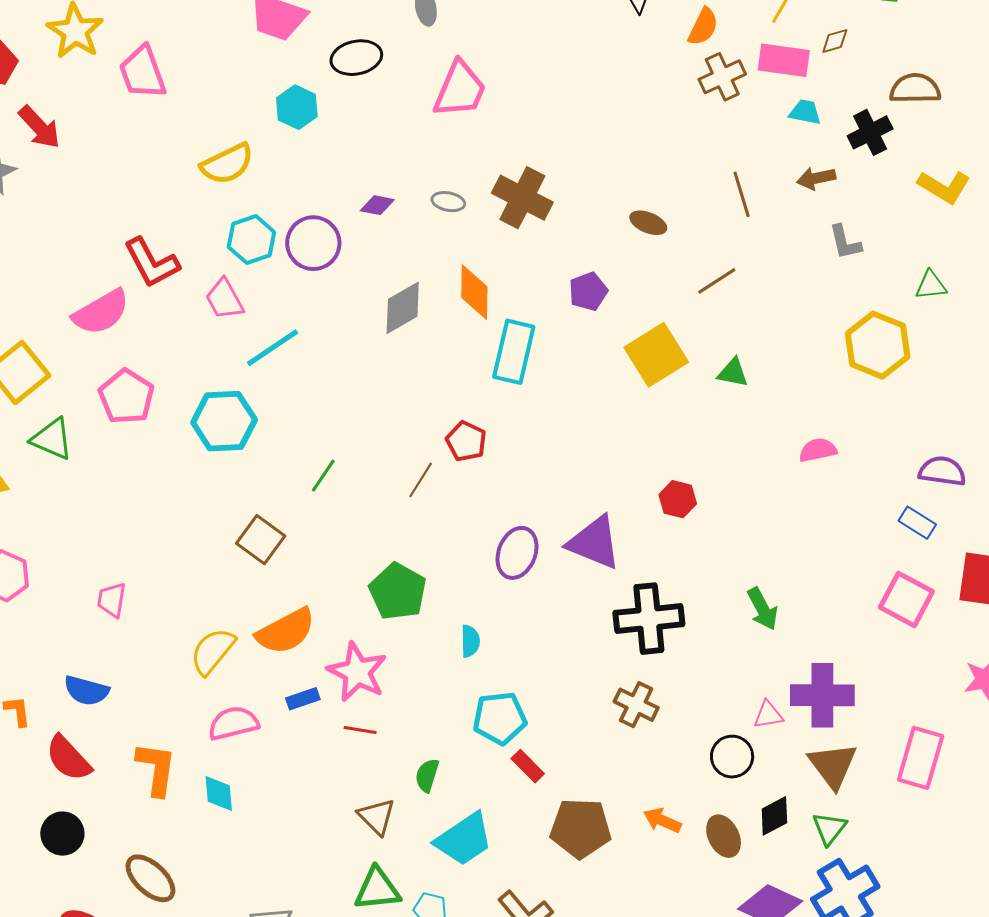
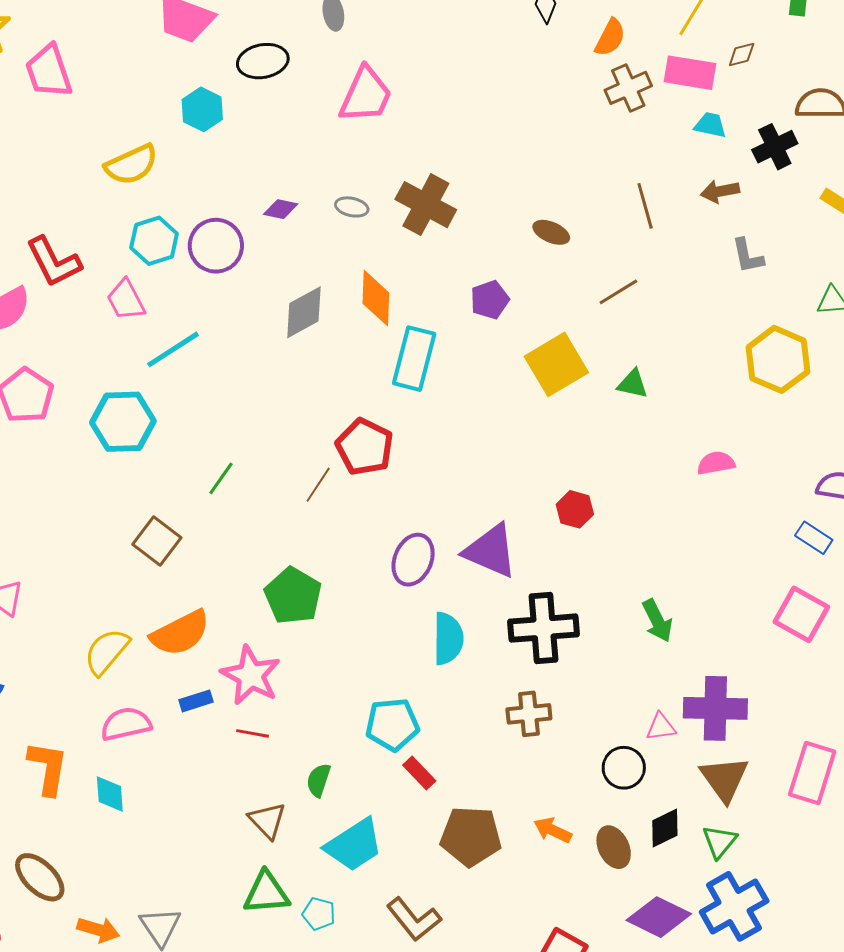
red pentagon: (466, 441) -> (365, 447), size x1.4
cyan semicircle: (470, 641) -> (448, 639), moved, size x1.6
brown cross: (636, 705) -> (529, 714), turned -33

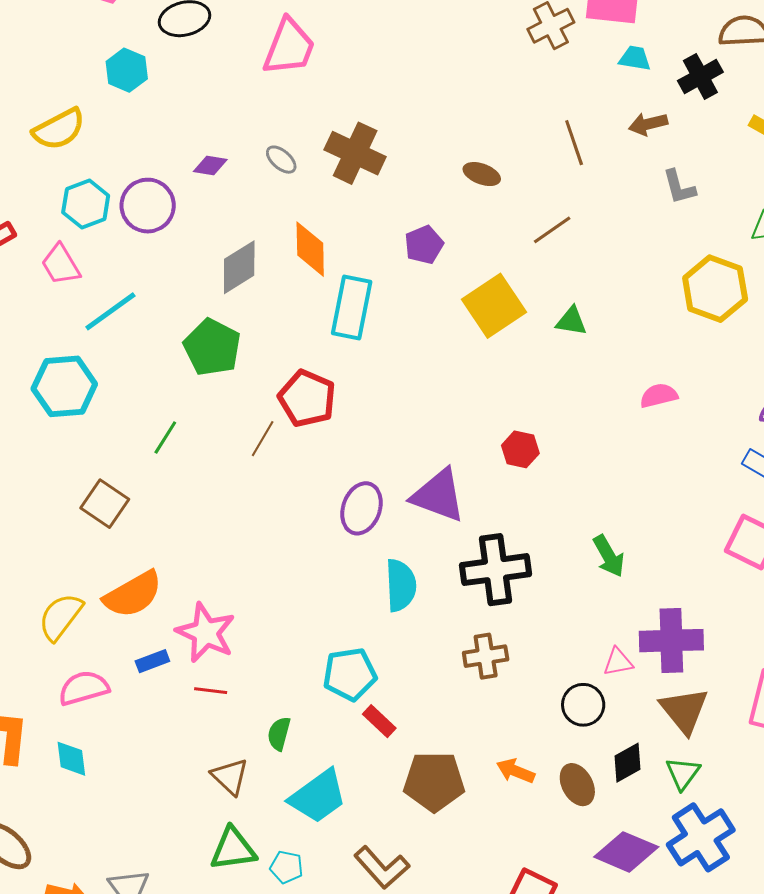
gray ellipse: (352, 207) -> (281, 160), turned 32
green pentagon: (293, 596) -> (212, 347), moved

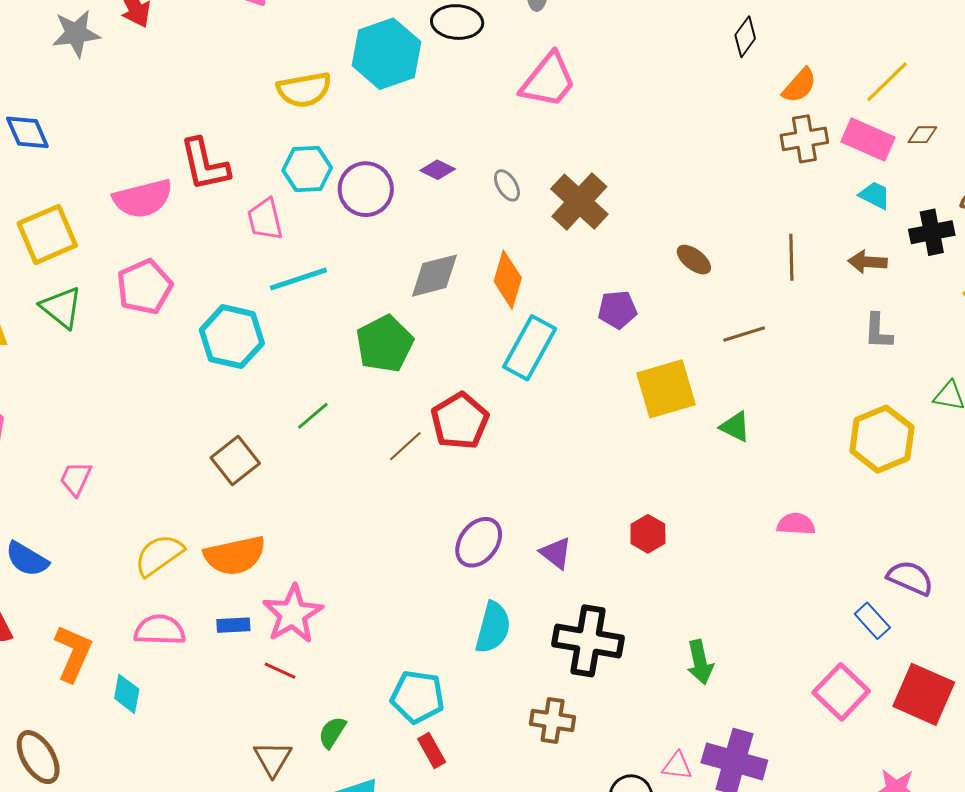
cyan hexagon: (127, 70) -> (386, 54), size x1.6
purple triangle: (438, 495) -> (556, 553), size x0.6

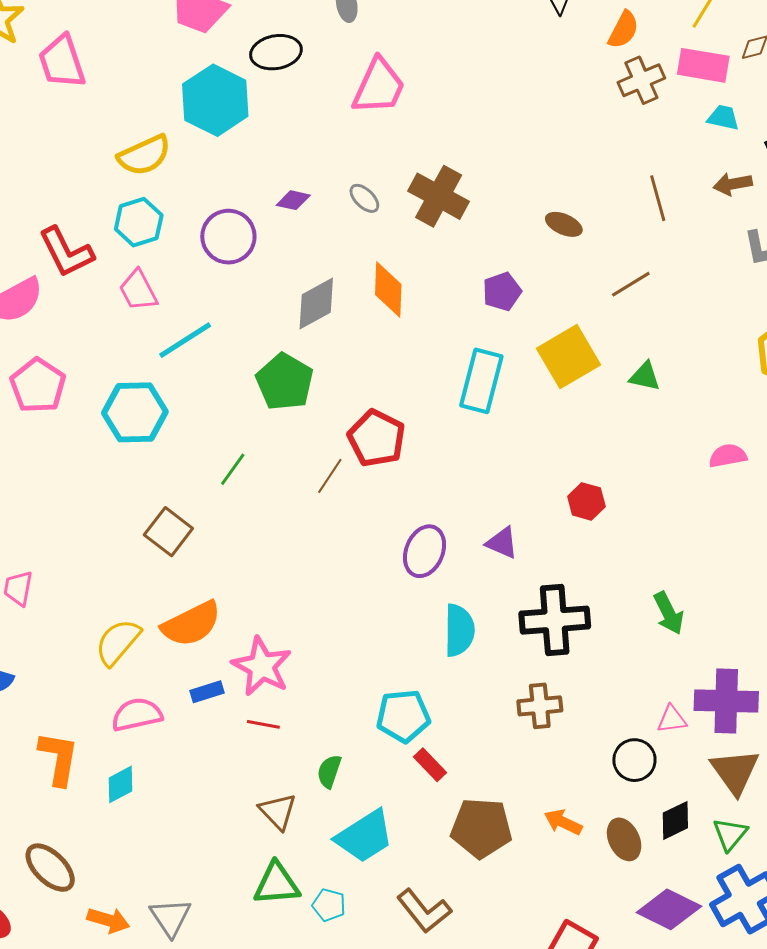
cyan hexagon: (307, 169) -> (139, 222), moved
cyan rectangle: (530, 348) -> (481, 381), moved
cyan diamond: (127, 694) -> (120, 784), turned 66

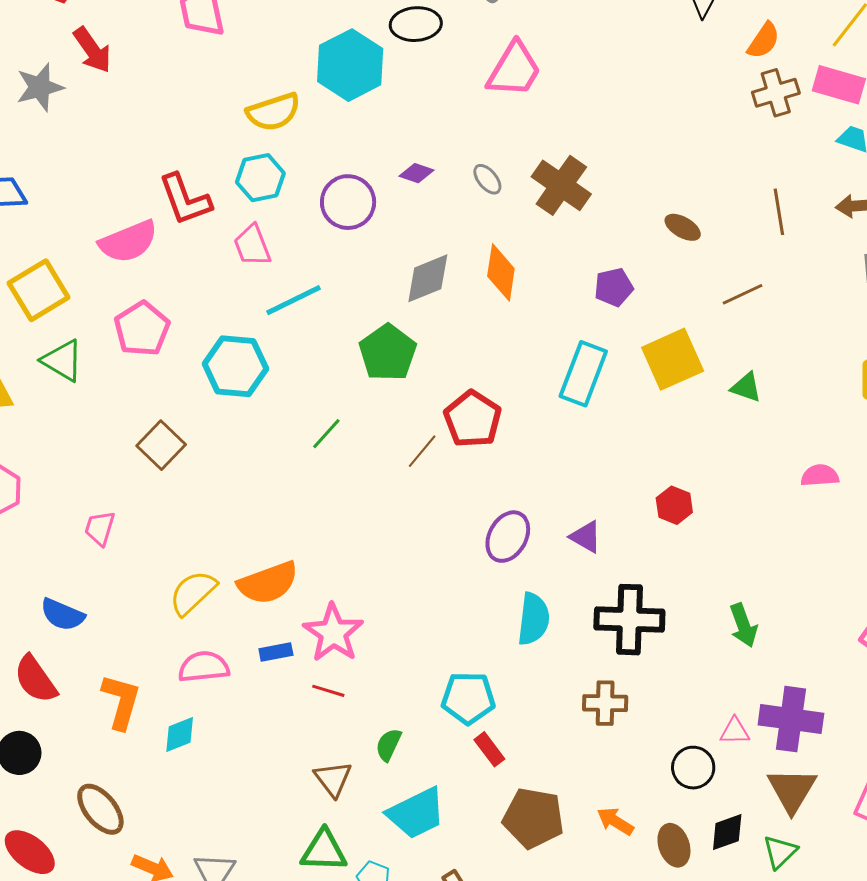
brown square: (168, 532) -> (161, 445), moved

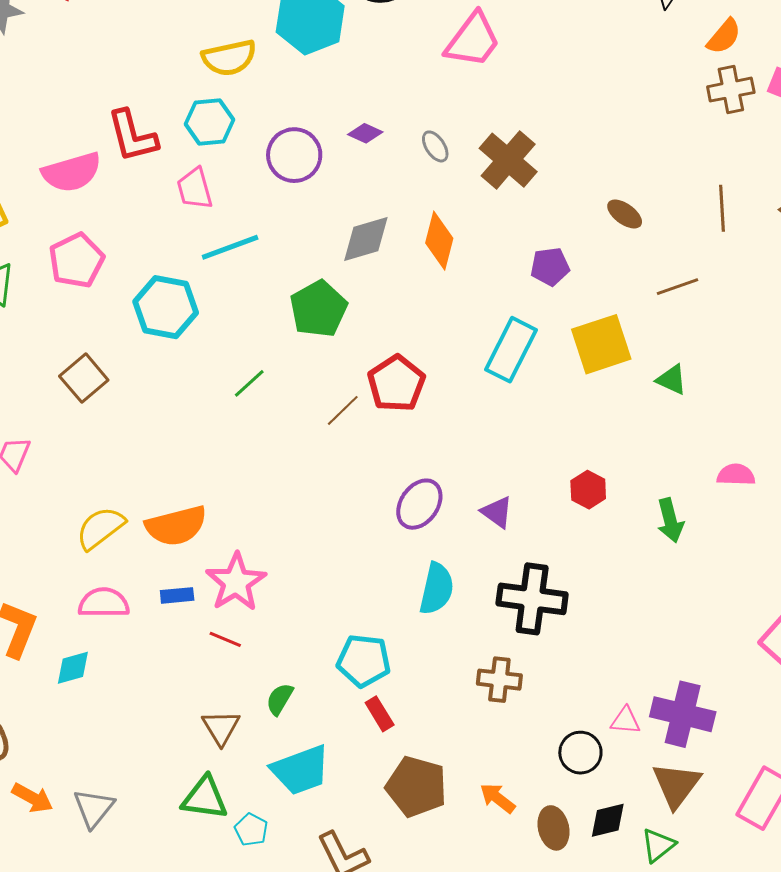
green arrow: (743, 625) -> (670, 520), moved

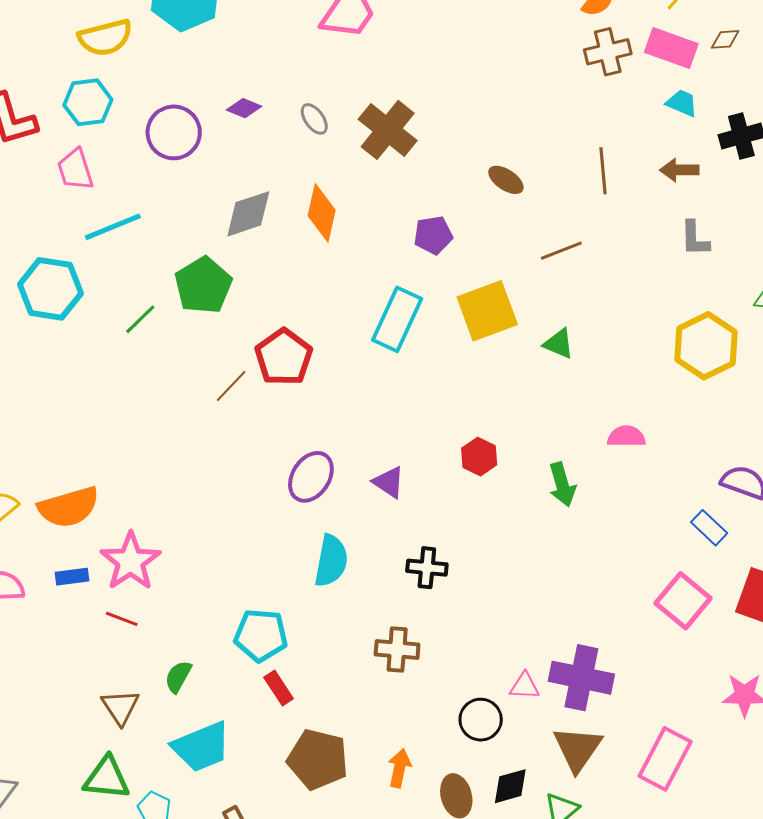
green line: (249, 383) -> (140, 319), moved
black cross: (532, 599) -> (427, 568), size x0.6
orange arrow: (498, 798) -> (399, 768), turned 66

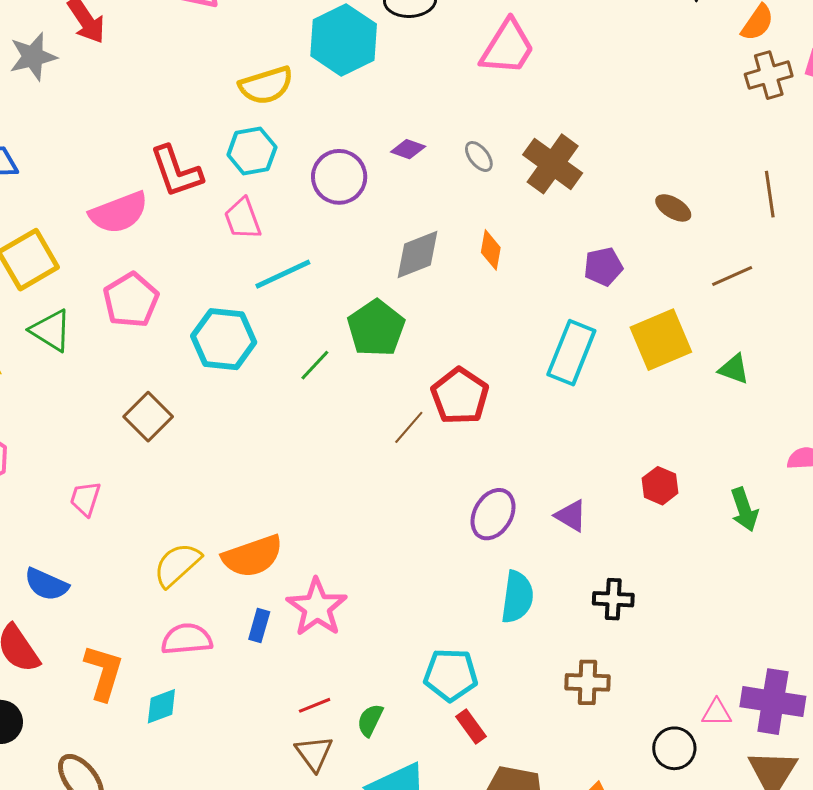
orange diamond: (322, 213) -> (491, 250), size x0.7
blue rectangle: (72, 577) -> (259, 625), turned -64
red line: (122, 619) -> (315, 705), moved, turned -40

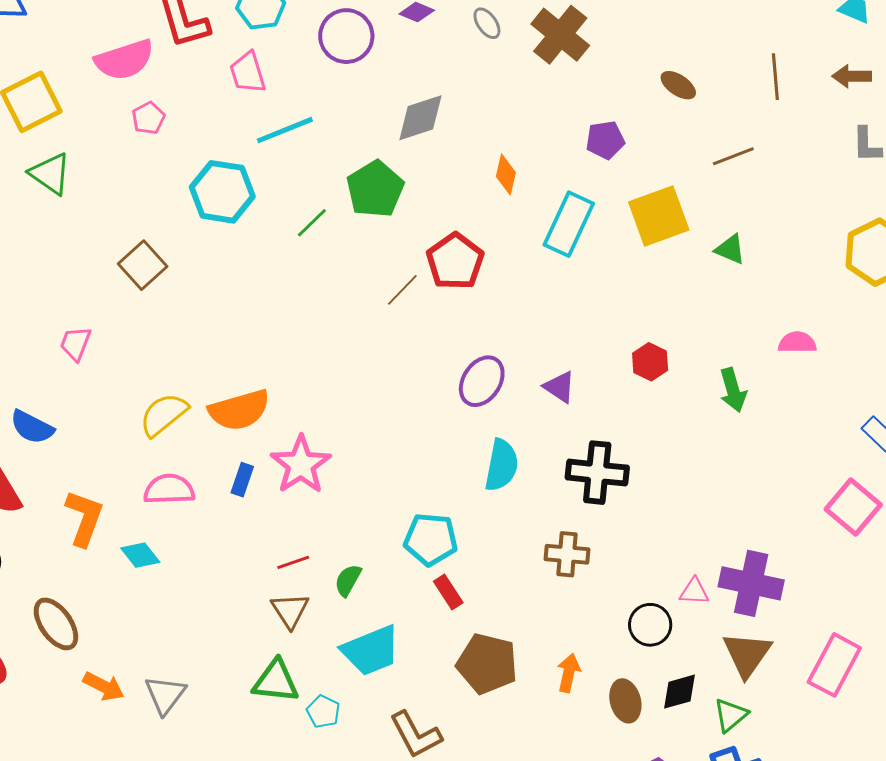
orange diamond: (491, 250) -> (506, 174), moved
pink pentagon: (131, 300) -> (148, 118), moved, size x0.6
black cross: (613, 599) -> (597, 473), size x1.5
cyan diamond: (161, 706) -> (140, 555), turned 69

